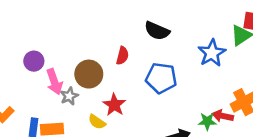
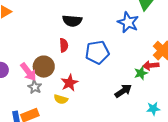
black semicircle: (157, 31) -> (72, 21), moved
pink arrow: (54, 82) -> (28, 72), moved
red star: (114, 105) -> (69, 83), turned 30

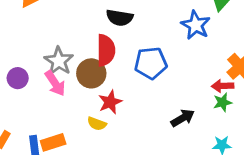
red semicircle: (64, 45) -> (106, 50), size x1.6
brown circle: (44, 67) -> (91, 73), moved
green star: (141, 73) -> (223, 102), moved
gray star: (35, 87) -> (59, 61), moved, size x1.5

